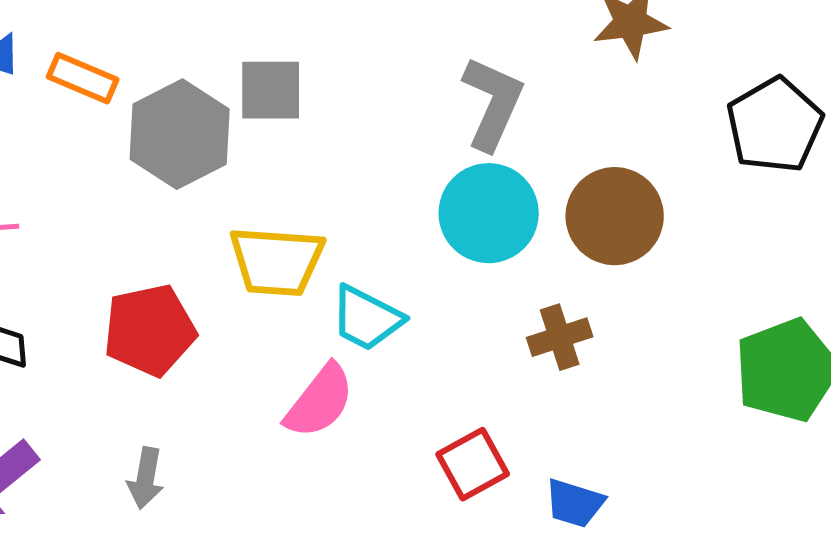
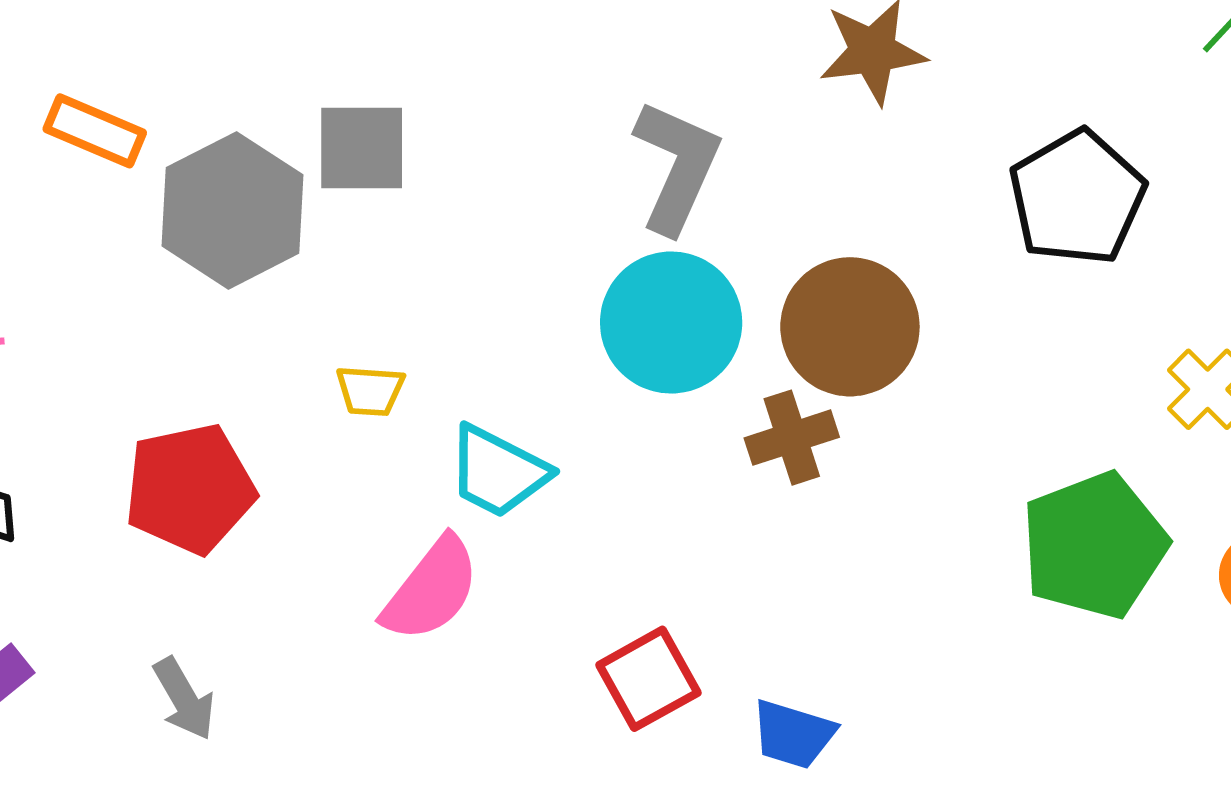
yellow trapezoid: (277, 261) -> (370, 391), size x0.5
brown cross: (560, 337) -> (792, 438), moved
gray arrow: (146, 478) -> (184, 699), turned -40

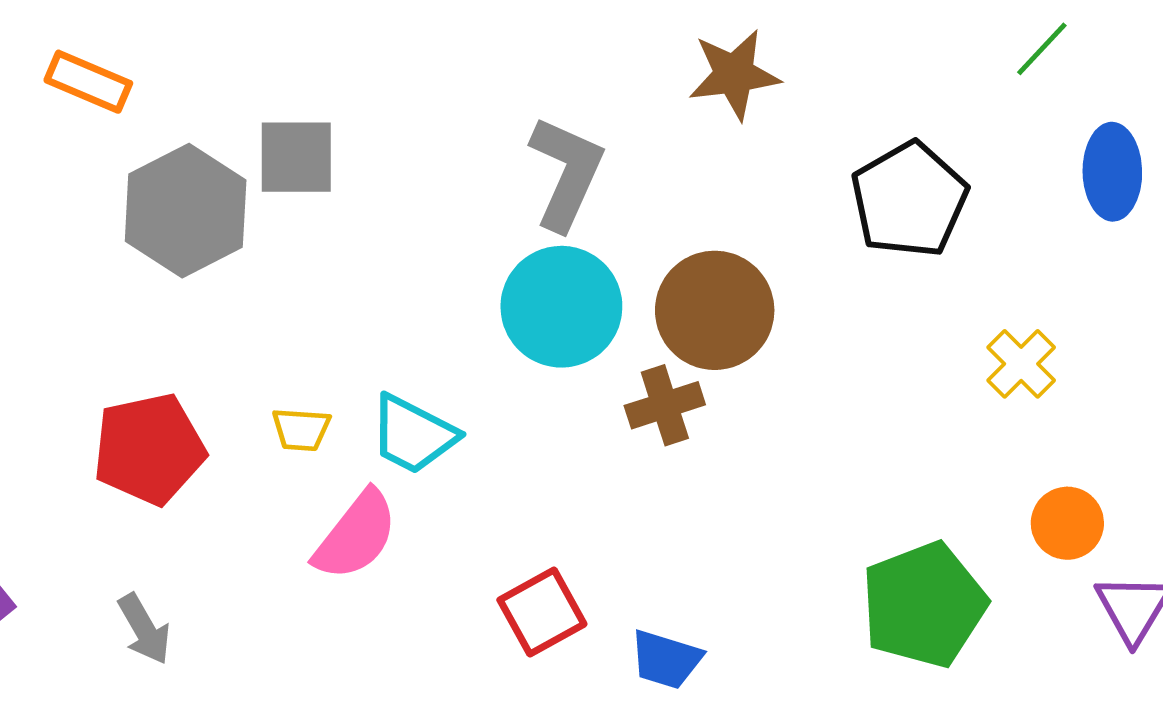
orange rectangle: (95, 131) -> (88, 82), moved
yellow trapezoid: (370, 391) -> (301, 430), moved
green pentagon: (1094, 545) -> (924, 605), moved

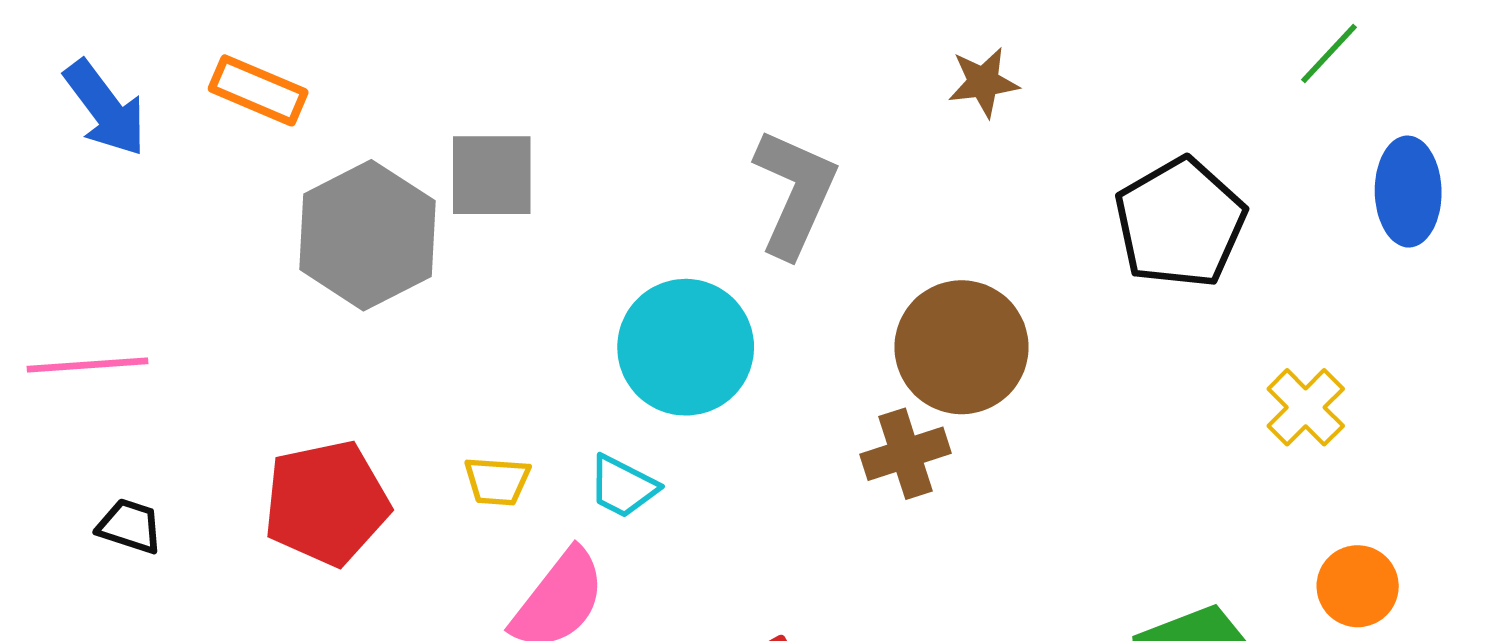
brown star: (734, 74) -> (983, 82), size x0.7
cyan circle: (561, 307) -> (686, 347), moved
cyan trapezoid: (413, 434) -> (623, 487), size x0.7

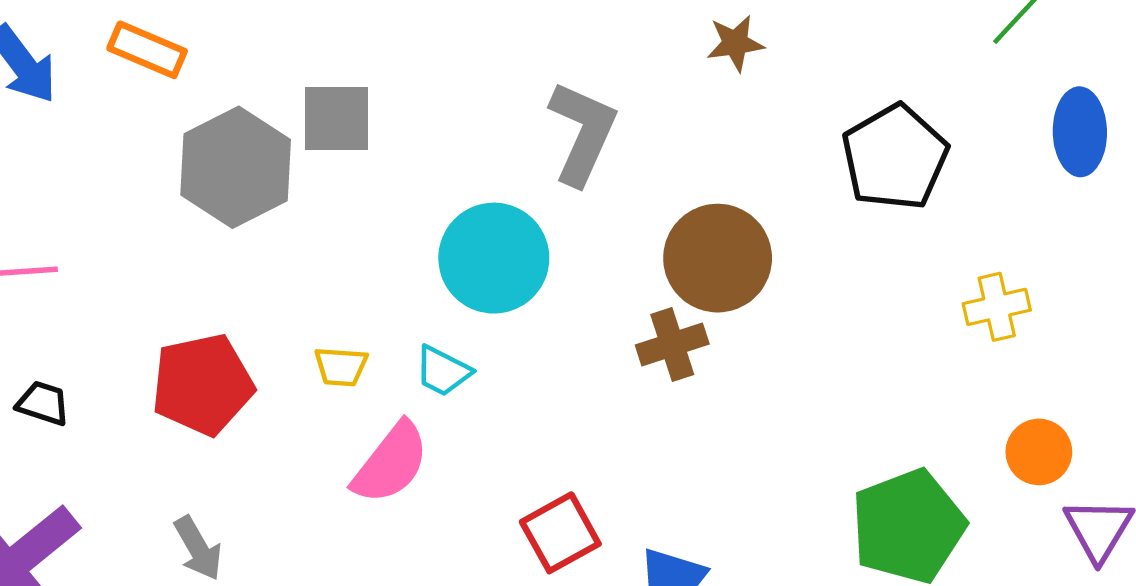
yellow cross: (1306, 407) -> (997, 307), turned 32

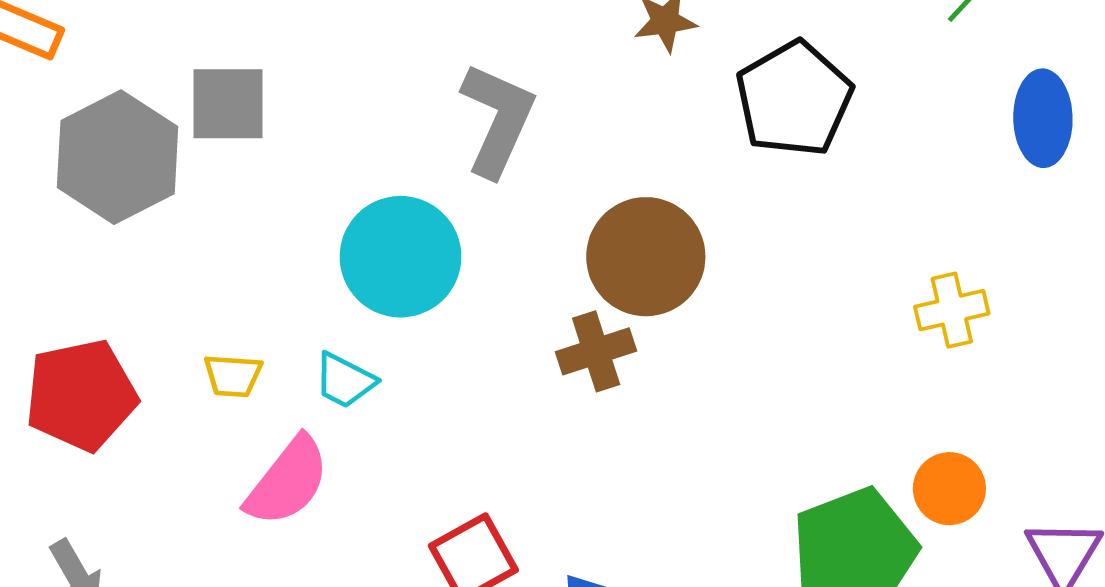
black pentagon: (895, 157) -> (794, 99), moved
orange circle: (1039, 452) -> (949, 489), moved

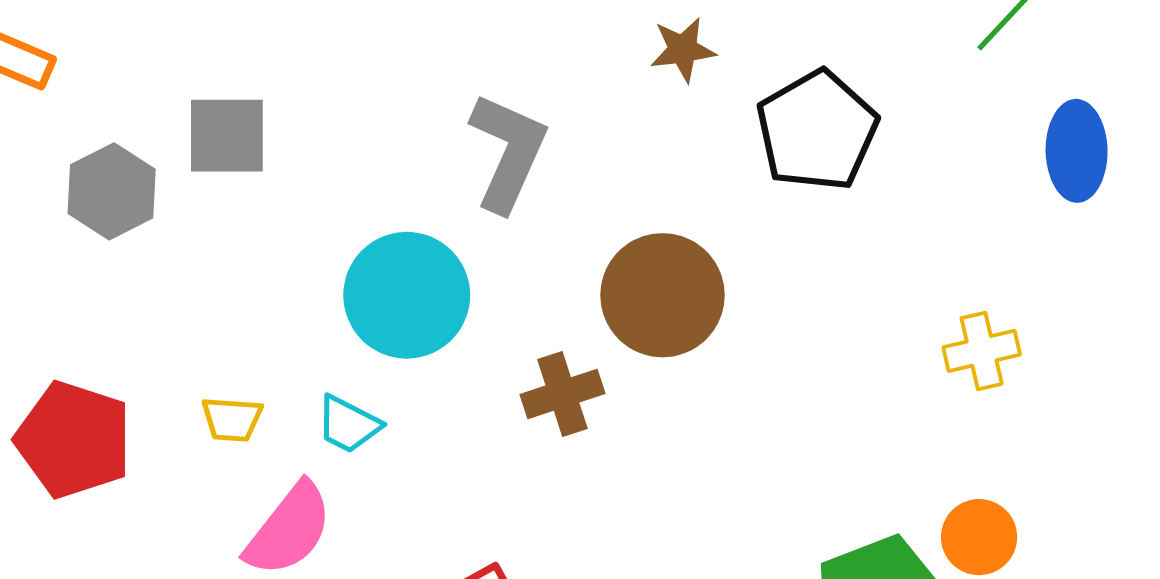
gray hexagon: (118, 157) -> (112, 191), size x0.7
brown cross: (596, 351) -> (562, 394), moved
red pentagon: (81, 395) -> (74, 440), turned 30

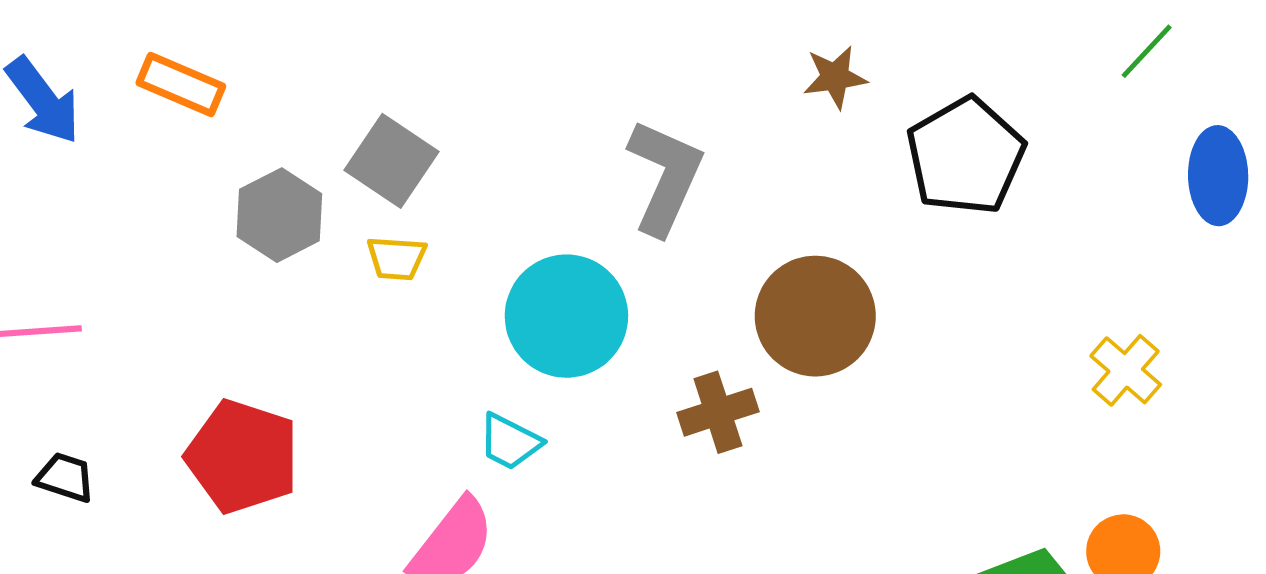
gray square: (227, 136) -> (392, 161), turned 34
yellow cross: (982, 351) -> (1126, 370), turned -36
yellow trapezoid: (232, 419) -> (396, 258), moved

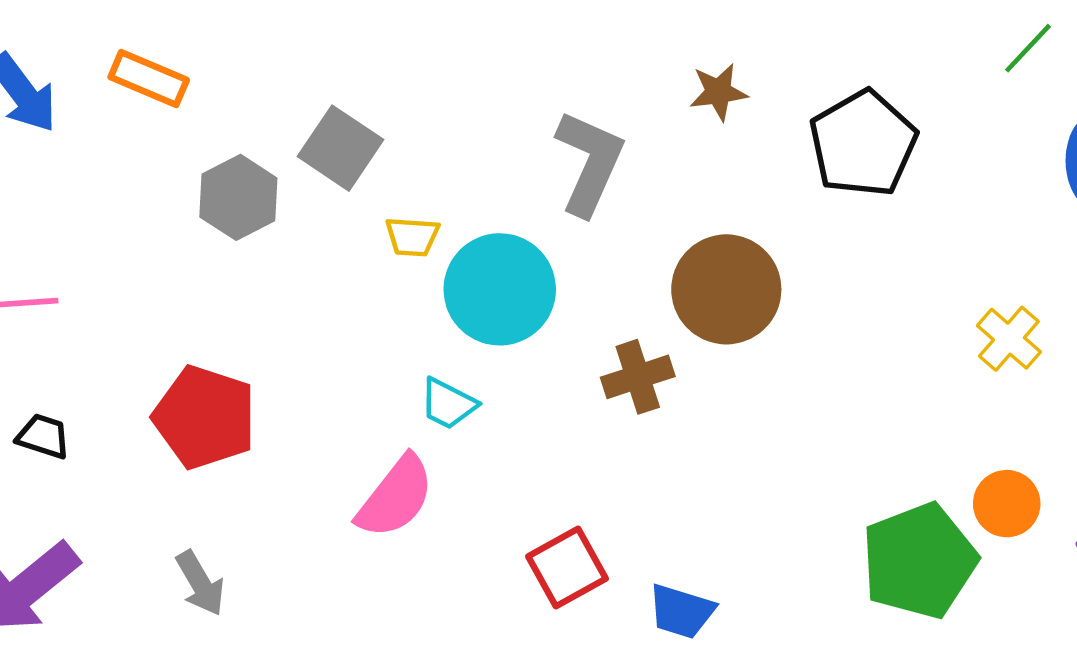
brown star: (835, 77) -> (718, 92), moved
yellow trapezoid: (396, 258) -> (412, 237), moved

